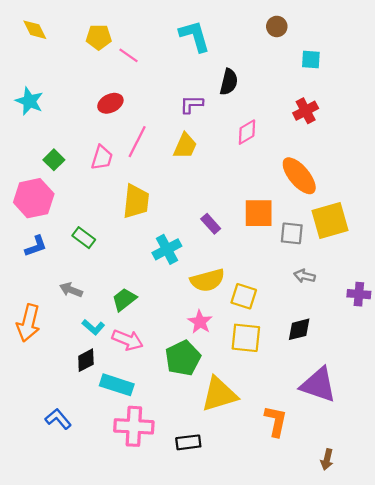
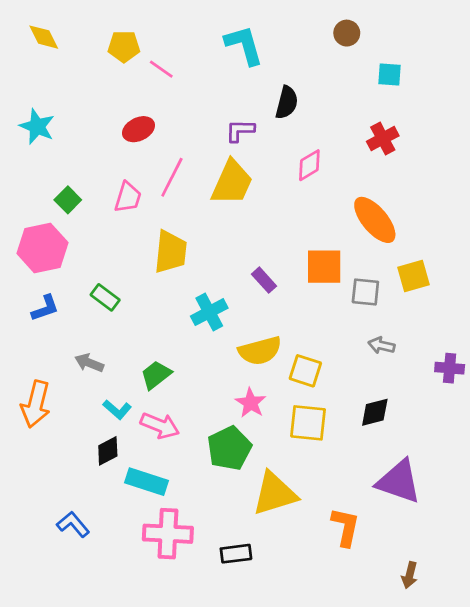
yellow trapezoid: (185, 146) -> (232, 183), size x1.4
yellow square: (330, 221) -> (414, 276), size x0.7

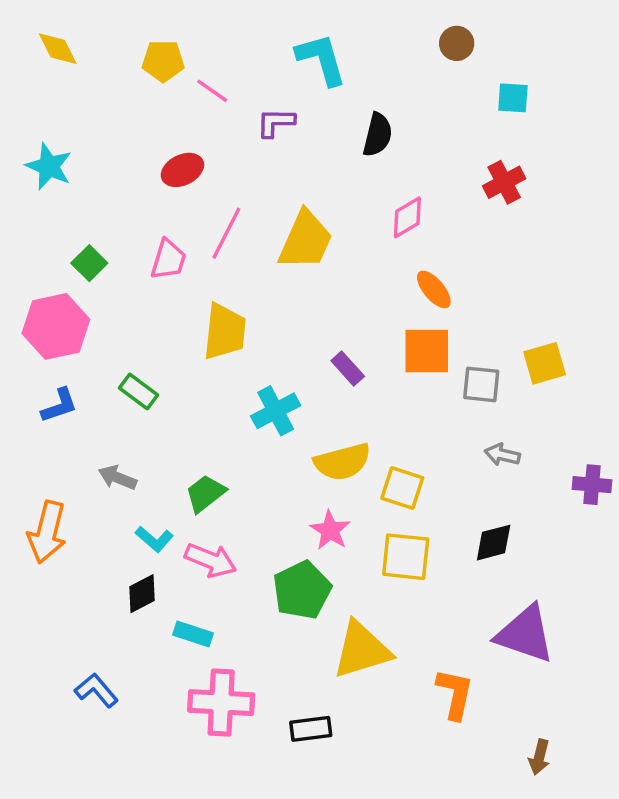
purple L-shape: (240, 131) -> (276, 122), moved
orange ellipse: (375, 220) -> (434, 289), moved, size x0.6
cyan rectangle: (147, 482) -> (193, 634), size x0.7

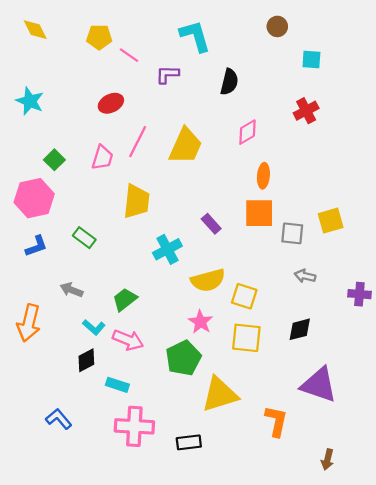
orange ellipse: (434, 289) -> (263, 176), turned 45

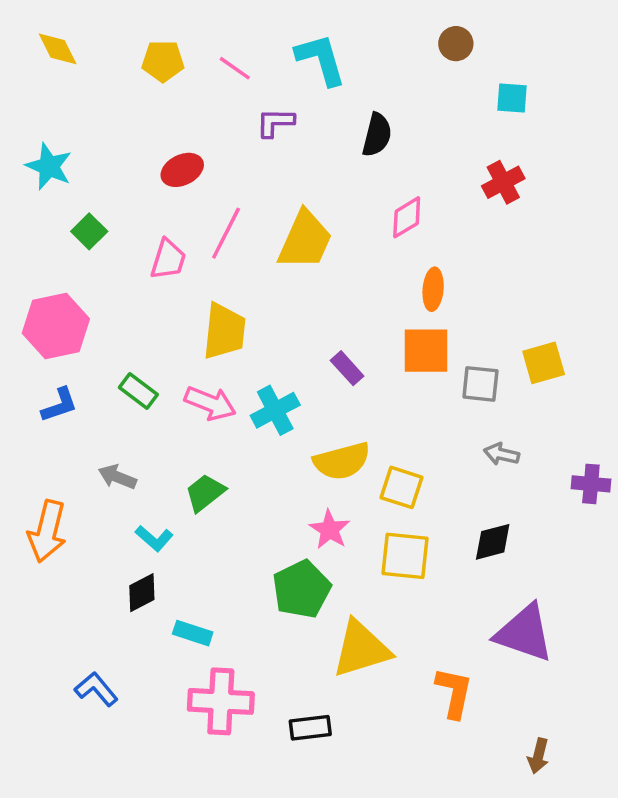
pink line: (129, 55) -> (235, 68), moved
green square: (54, 160) -> (89, 231), moved
pink arrow: (128, 340) -> (210, 403), moved

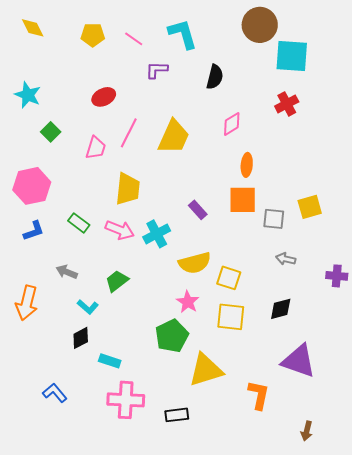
brown circle: (456, 44) -> (260, 25), size x1.8
cyan square: (512, 98) -> (292, 56), size x1.8

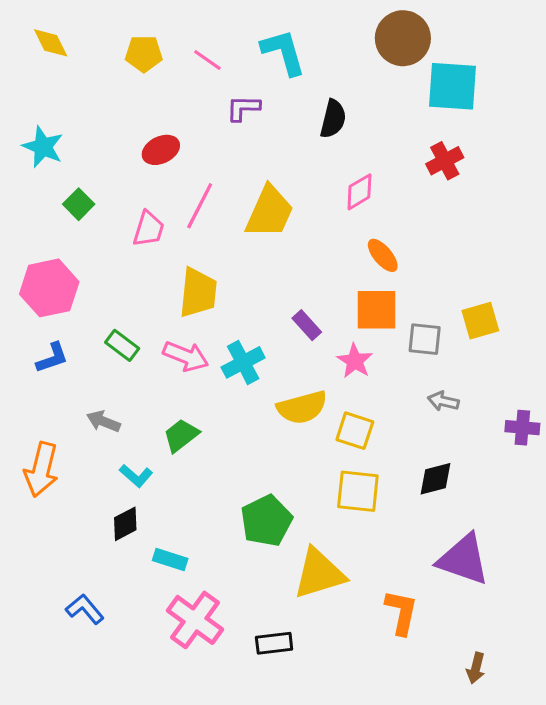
orange ellipse: (247, 165) -> (383, 255), turned -45
pink star: (188, 302) -> (355, 361), moved
pink cross: (126, 400) -> (195, 620), turned 33

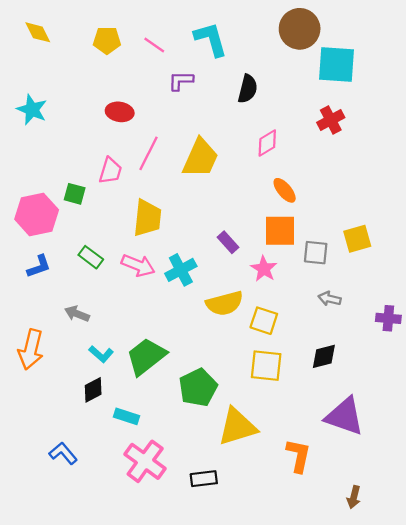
red ellipse: (161, 150) -> (120, 112), turned 35
green square: (79, 204) -> (75, 194), moved, turned -30
green trapezoid: (181, 435) -> (146, 356), moved, size x1.5

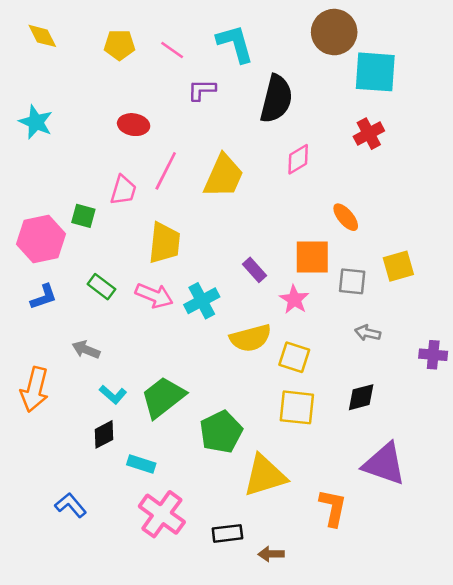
black semicircle: (248, 89) -> (276, 99), size x1.5
orange ellipse: (285, 190) -> (346, 217), moved
brown arrow: (354, 497) -> (271, 554), moved, turned 75

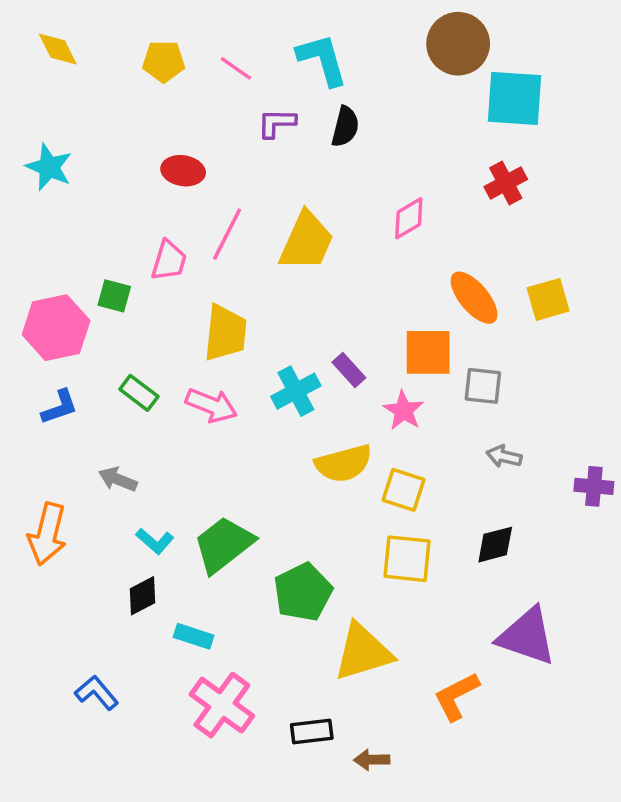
black semicircle: (276, 99) -> (345, 127), moved, size x0.6
orange ellipse: (346, 217) -> (474, 298), size x1.4
yellow square: (398, 266) -> (548, 299), moved
cyan cross: (202, 301) -> (296, 391), moved
orange L-shape: (333, 508) -> (456, 696), turned -129

